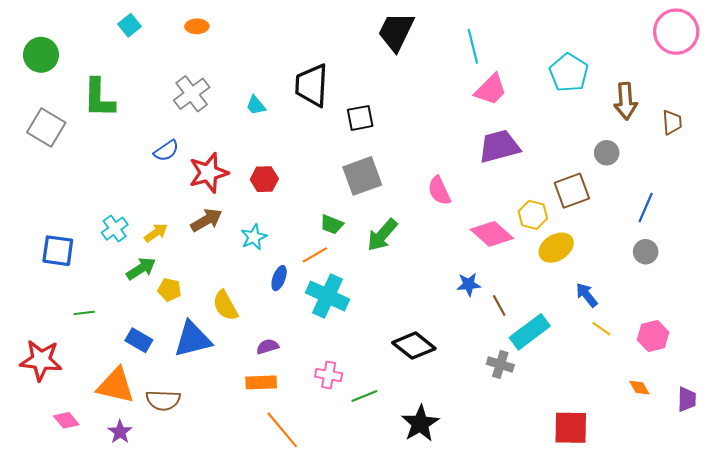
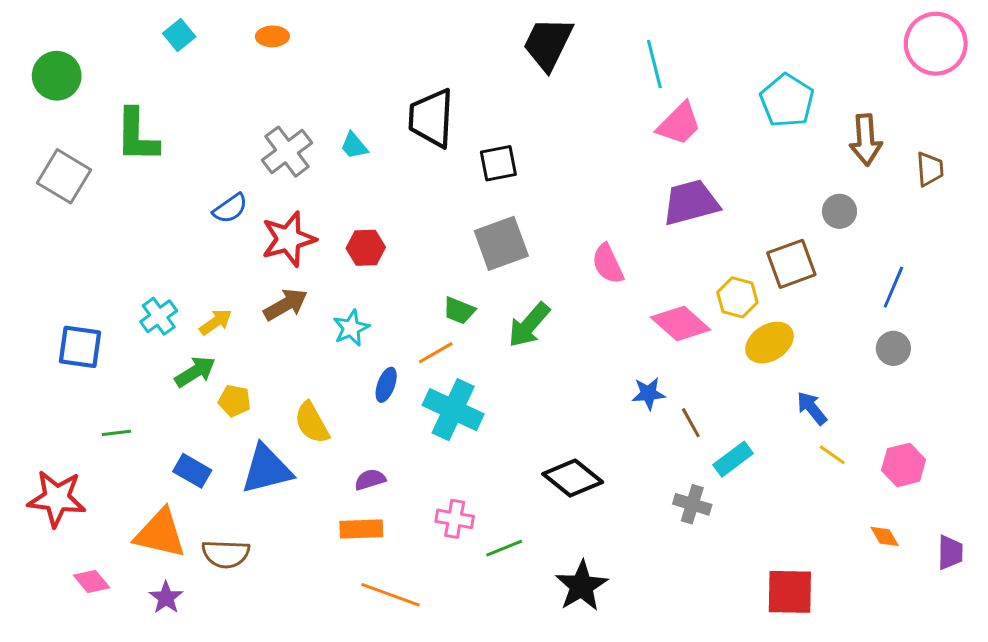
gray cross: (192, 94) -> (287, 152), moved
cyan rectangle: (530, 332) -> (733, 459), size x0.7
orange line: (282, 430) -> (391, 595), turned -30

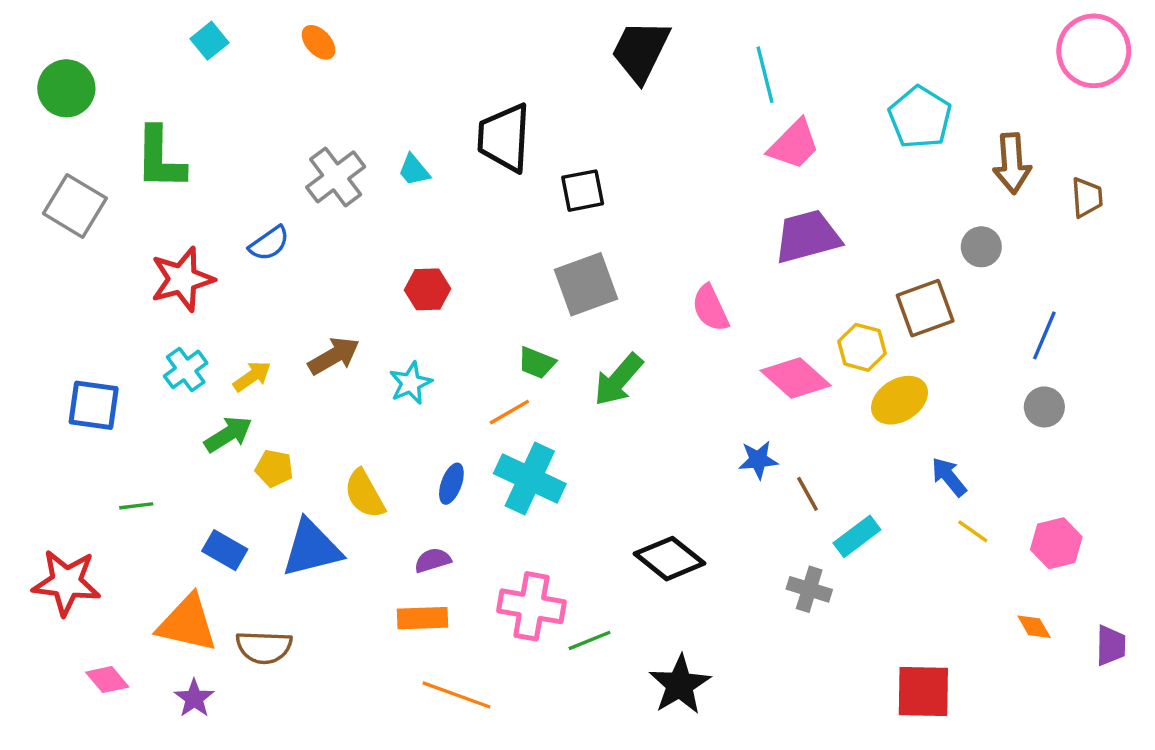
orange ellipse: (272, 36) -> (319, 42), turned 48
red star: (288, 239) -> (182, 279), moved
blue ellipse: (386, 385) -> (451, 484), moved
pink cross: (455, 519) -> (531, 606), size x1.5

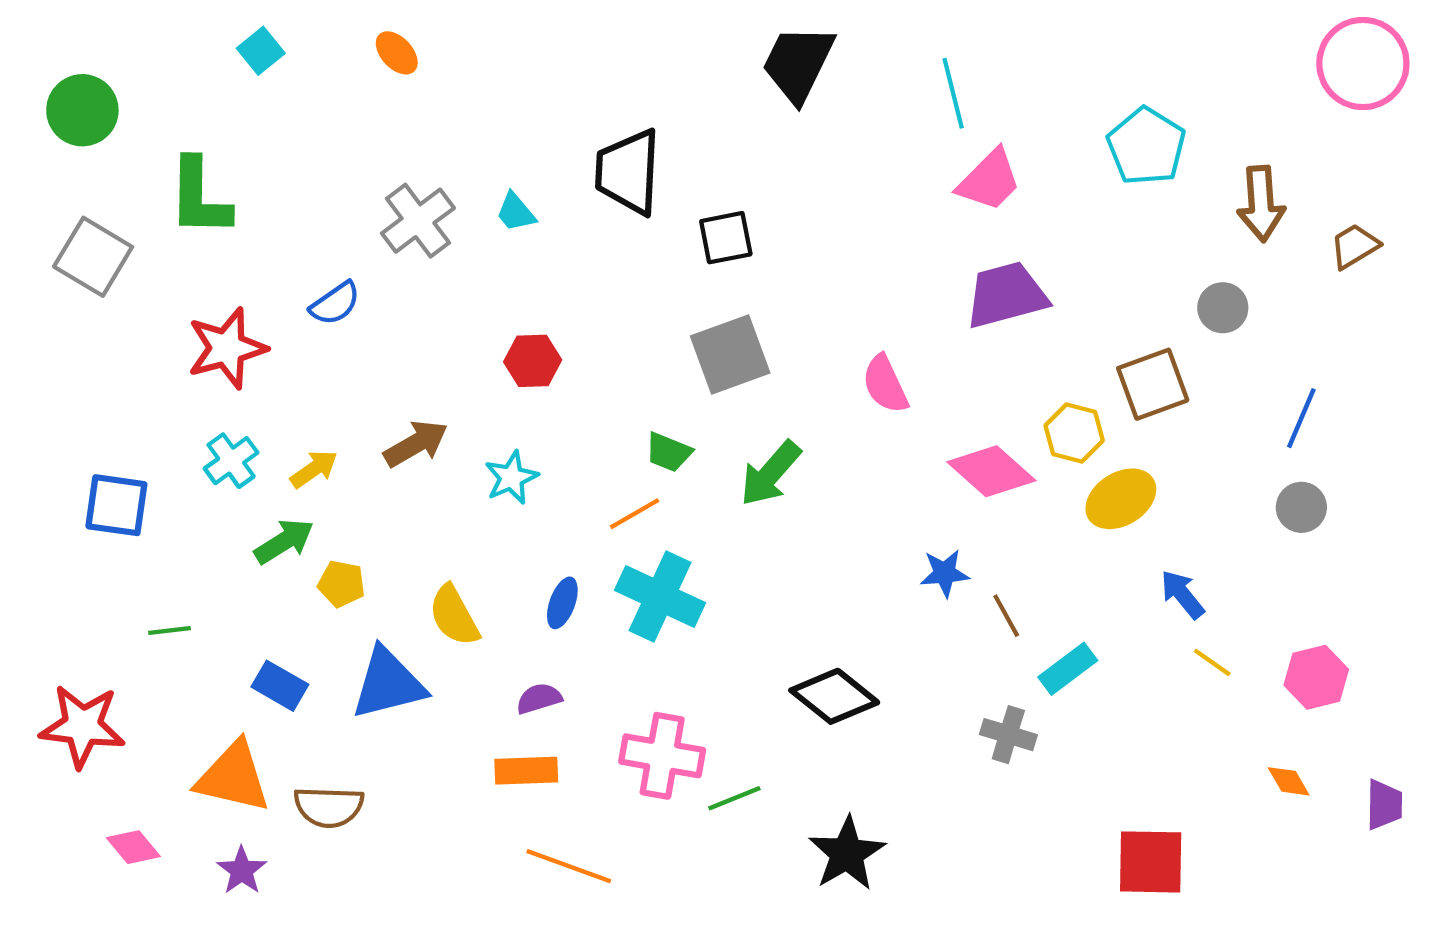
brown trapezoid: (1087, 197) -> (1354, 246), turned -117

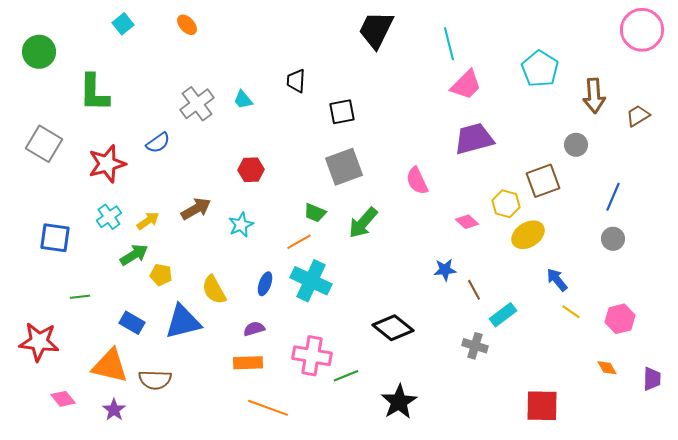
black trapezoid: (628, 172) -> (296, 81), size x0.6
gray square: (93, 257) -> (44, 144), moved
pink diamond: (991, 471) -> (467, 222), size x0.6

